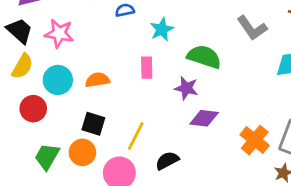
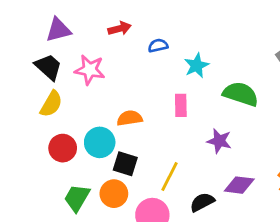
cyan circle: (58, 80) -> (100, 142), moved
purple star: (186, 88) -> (219, 141), moved
purple diamond: (204, 118) -> (239, 185), moved

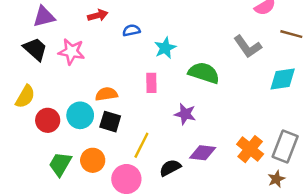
yellow semicircle: (51, 104) -> (25, 97), moved
black square: (125, 164) -> (110, 122), moved

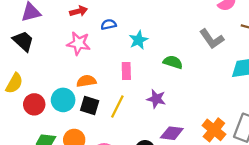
pink star: (71, 52) -> (79, 43), moved
green semicircle: (204, 73) -> (173, 62), size x0.7
yellow line: (141, 145) -> (117, 107), moved

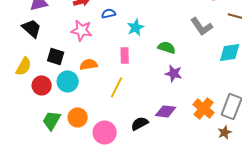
purple star: (156, 99) -> (174, 73), moved
black square: (90, 105) -> (56, 56), moved

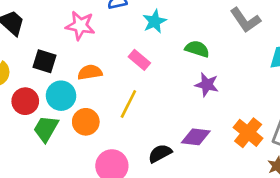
pink rectangle: (125, 55) -> (139, 60), turned -49
orange circle: (78, 117) -> (86, 122), moved
green trapezoid: (52, 120) -> (46, 129), moved

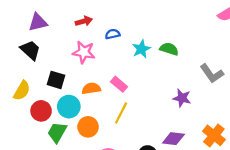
gray L-shape: (245, 20) -> (212, 74), moved
green semicircle: (197, 49) -> (169, 49), moved
pink rectangle: (139, 60) -> (119, 84), moved

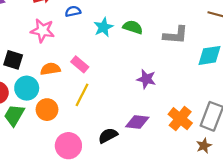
gray L-shape: (212, 74) -> (176, 35), moved, turned -50

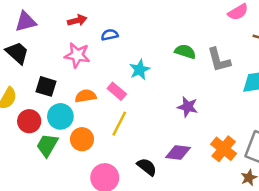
cyan star: (103, 27) -> (140, 70), moved
green semicircle: (133, 27) -> (185, 52), moved
gray L-shape: (176, 35) -> (219, 60), turned 70
black semicircle: (108, 136) -> (147, 167), turned 66

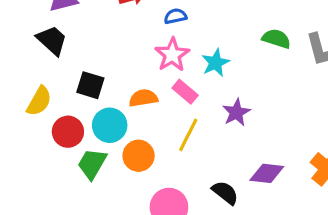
pink star: (77, 55) -> (172, 55), moved, turned 30
purple star: (188, 107) -> (236, 112), moved, turned 30

